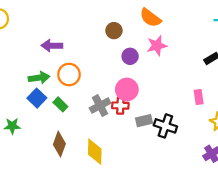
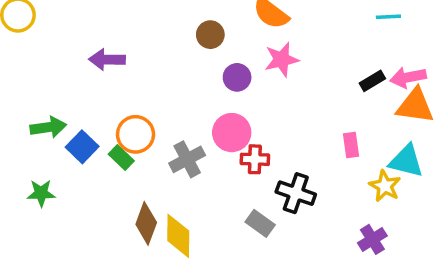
orange circle: (69, 74) -> (136, 134), moved
green arrow: (39, 78) -> (48, 127), moved
red cross: (120, 106) -> (255, 159), moved
gray rectangle: (144, 121) -> (260, 223), moved, turned 49
brown diamond: (59, 144) -> (146, 223), moved

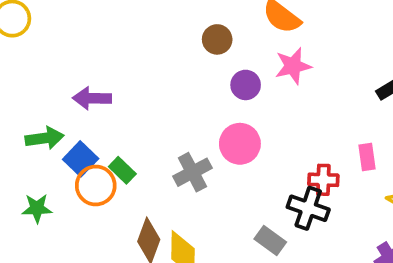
purple arrow: (107, 60) -> (92, 98), moved
orange circle: (136, 134) -> (96, 185), moved
red cross: (255, 159) -> (323, 180), moved

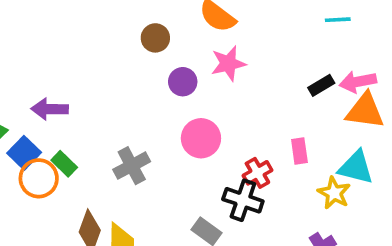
purple arrow: (92, 98) -> (50, 109), moved
pink circle: (240, 144) -> (201, 138), moved
red cross: (323, 180) -> (257, 173), turned -32

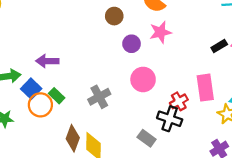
pink rectangle: (299, 151) -> (205, 88), size x1.6

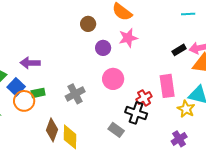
green rectangle: (57, 96) -> (38, 93), turned -56

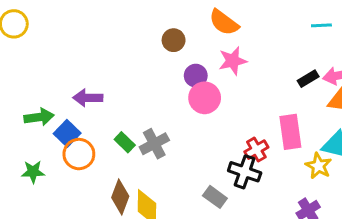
pink circle: (113, 79) -> (205, 98), moved
green rectangle: (38, 93) -> (125, 142), moved, turned 56

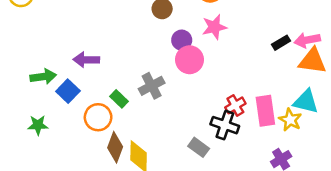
pink rectangle: (290, 132) -> (265, 111), moved
gray cross: (154, 144) -> (152, 86), moved
orange circle: (79, 154) -> (98, 117), moved

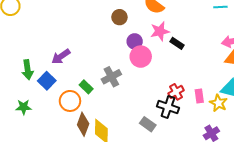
black rectangle: (281, 43) -> (177, 43), moved, turned 64
purple arrow: (86, 60) -> (61, 57), turned -36
green arrow: (43, 77) -> (28, 70), turned 90
pink rectangle: (265, 111) -> (199, 96), size x0.6

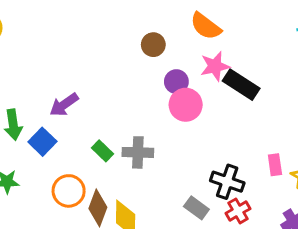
black rectangle: (177, 43) -> (241, 85), size x1.6
gray cross: (111, 77) -> (138, 152), moved, turned 30
red cross: (176, 92) -> (238, 211), moved
orange circle: (70, 101) -> (69, 191), moved

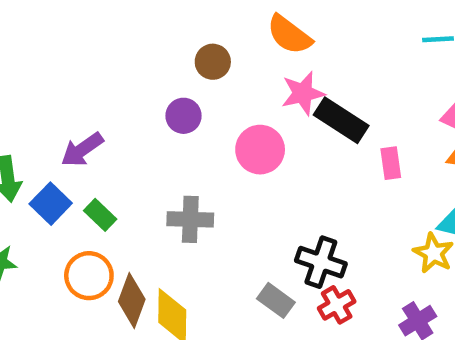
purple circle: (176, 82) -> (184, 116), moved
green rectangle: (102, 151) -> (100, 215), moved
pink rectangle: (275, 165) -> (391, 163), moved

